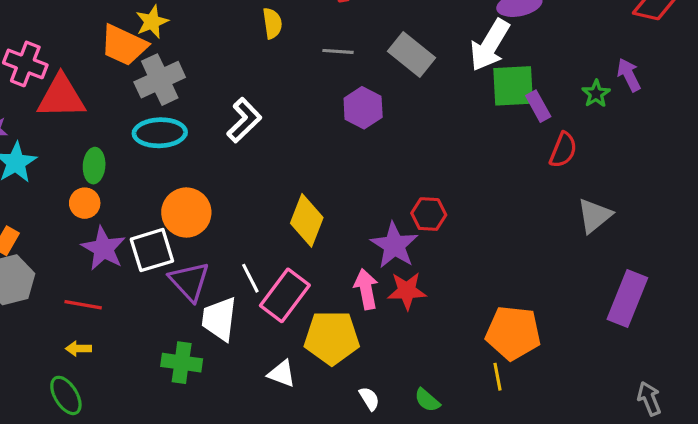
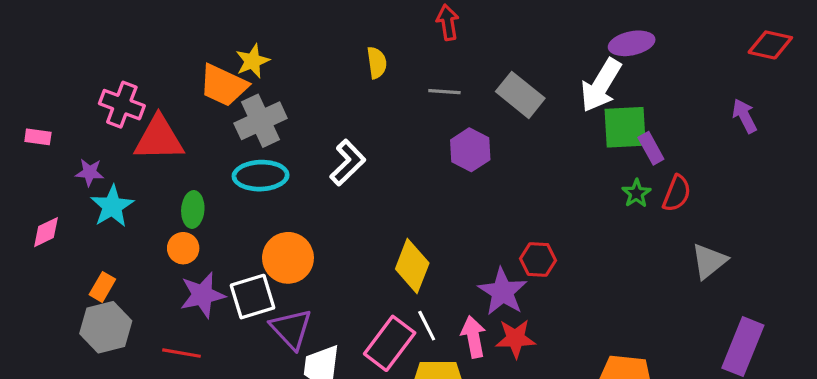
green star: (596, 94) -> (636, 193), moved
purple star: (103, 248) -> (202, 295), turned 30
white line: (250, 278) -> (427, 326), moved

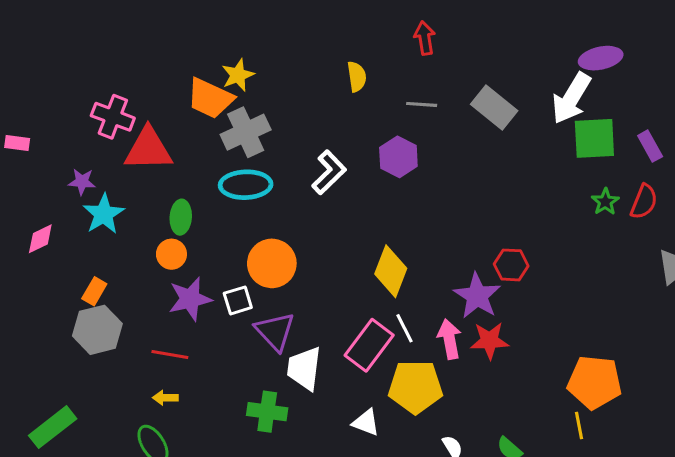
pink rectangle: (38, 137) -> (17, 143), moved
purple rectangle: (651, 148) -> (650, 146), moved
purple hexagon: (470, 150) -> (398, 157), moved
white square: (252, 297) -> (238, 300), size x0.7

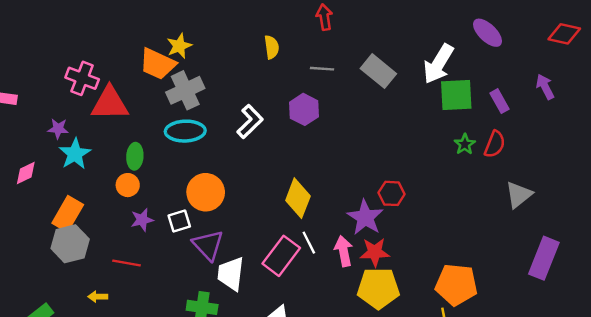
purple ellipse: (601, 58) -> (487, 33), moved, turned 56
orange rectangle: (94, 291) -> (68, 214), size x1.6
purple star: (190, 299) -> (142, 220), size x0.7
yellow pentagon: (415, 387) -> (378, 288), moved
yellow arrow: (165, 398) -> (98, 297), moved

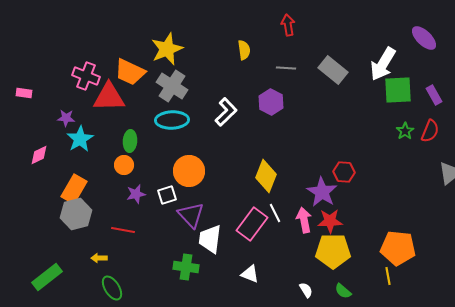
yellow star: (179, 46) -> (167, 49), size x1.5
orange trapezoid: (158, 64) -> (130, 72), moved
gray cross: (185, 90) -> (172, 86), turned -32

